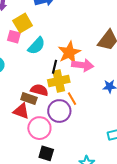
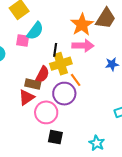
pink square: (14, 37) -> (23, 40), moved
orange star: (69, 52) -> (82, 25), moved
red semicircle: (39, 90) -> (42, 75), turned 108
red triangle: (21, 111) -> (26, 97), turned -48

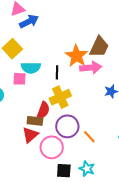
cyan semicircle: (35, 31) -> (31, 68), turned 60
pink arrow: (83, 46) -> (91, 68), moved
black line: (55, 50) -> (57, 72), moved
orange line: (76, 80) -> (89, 137), moved
cyan star: (97, 143) -> (87, 169), moved

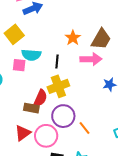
orange star: (76, 56) -> (73, 38), moved, size x0.7
red triangle: (30, 135) -> (23, 133), moved

